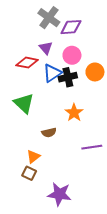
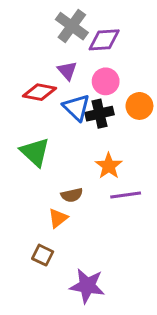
blue triangle: (52, 73) -> (76, 107), turned -42
purple line: (92, 147) -> (126, 195), moved
orange triangle: (33, 157) -> (58, 218), moved

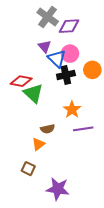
red diamond: (40, 92) -> (21, 81), moved
blue triangle: (76, 107) -> (57, 59), moved
green triangle: (35, 152) -> (33, 93), moved

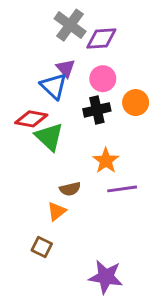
blue triangle: (57, 59) -> (54, 86), moved
purple star: (58, 189) -> (106, 277), moved

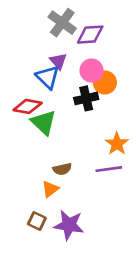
orange circle: (136, 103) -> (105, 82), moved
orange star: (106, 161) -> (117, 144), moved
purple star: (106, 277) -> (69, 225), moved

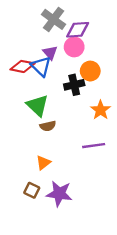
pink circle: (92, 71) -> (74, 47), moved
red diamond: (28, 106) -> (23, 66), moved
orange star: (117, 144) -> (101, 110), moved
brown semicircle: (62, 169) -> (48, 126), moved

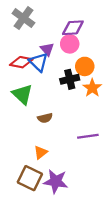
gray cross: (54, 19) -> (23, 18), moved
green triangle: (37, 105) -> (22, 94), moved
orange star: (101, 110) -> (92, 88), moved
brown square: (32, 190) -> (30, 178), size x1.6

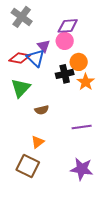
green triangle: (22, 94) -> (21, 88), turned 30
purple star: (56, 181) -> (82, 169), moved

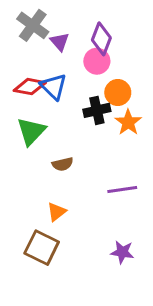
purple diamond: (68, 26) -> (101, 39), turned -65
purple triangle: (44, 46) -> (60, 42), moved
purple star: (82, 169) -> (122, 252), size x0.7

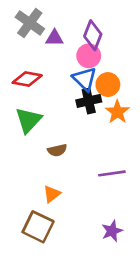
purple triangle: (60, 42) -> (54, 38), turned -48
blue triangle: (54, 87) -> (85, 79), moved
purple star: (122, 252) -> (112, 231), turned -30

